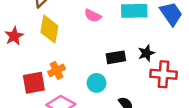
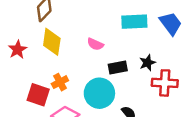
pink semicircle: (93, 16) -> (95, 44), moved
red square: (34, 83) -> (38, 95), turned 30
cyan circle: (96, 83) -> (99, 93), size x1.6

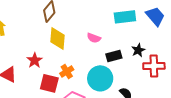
red star: (18, 50) -> (35, 60), moved

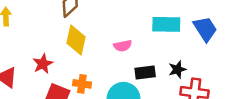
pink semicircle: (94, 38) -> (123, 46), turned -40
orange cross: (67, 72) -> (82, 84), turned 32

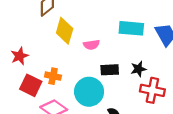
yellow diamond: (76, 40) -> (65, 31), moved

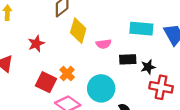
red star: (20, 56) -> (36, 44), moved
black rectangle: (110, 70) -> (128, 59), moved
orange cross: (53, 76) -> (67, 74), turned 32

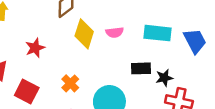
pink semicircle: (104, 44) -> (115, 32), moved
red square: (46, 82) -> (27, 91), moved

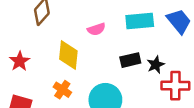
yellow diamond: (84, 34) -> (68, 55), moved

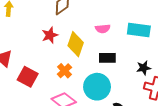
black rectangle: (130, 60) -> (107, 58), moved
red star: (20, 61) -> (50, 35), moved

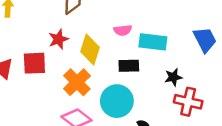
cyan rectangle: (139, 30) -> (153, 42), moved
orange cross: (64, 71) -> (77, 82), size x1.5
red square: (28, 77) -> (34, 63), moved, turned -30

